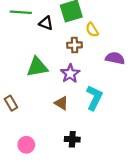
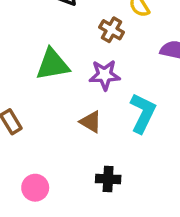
brown cross: (75, 45) -> (112, 30), turned 32
purple star: (70, 74) -> (105, 75), turned 30

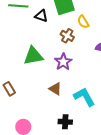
purple star: (105, 75) -> (63, 62), turned -30
cyan L-shape: (143, 113) -> (84, 97), moved, turned -55

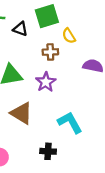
brown cross: (67, 36) -> (50, 52), turned -32
brown triangle: (55, 89) -> (21, 113), moved, size x1.5

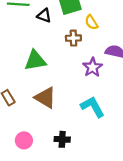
purple star: (46, 82) -> (93, 67), moved
black cross: (48, 151) -> (62, 139), moved

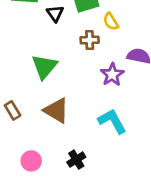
black triangle: (44, 16) -> (55, 13), turned 35
green triangle: (35, 61) -> (44, 67), turned -40
black cross: (62, 139) -> (76, 160), turned -35

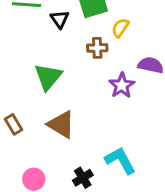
yellow semicircle: (111, 21) -> (120, 28), turned 66
cyan L-shape: (112, 121) -> (120, 160), moved

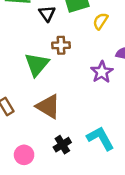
brown cross: (97, 48) -> (61, 45), moved
black cross: (83, 178) -> (62, 145), moved

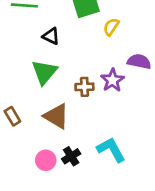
black triangle: (47, 13) -> (51, 36), moved, turned -30
brown cross: (61, 45) -> (84, 87), moved
pink circle: (24, 155) -> (46, 160), moved

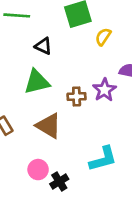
green triangle: (44, 72) -> (37, 82), turned 36
cyan L-shape: (111, 150) -> (103, 159), turned 104
black cross: (71, 156) -> (59, 181), moved

